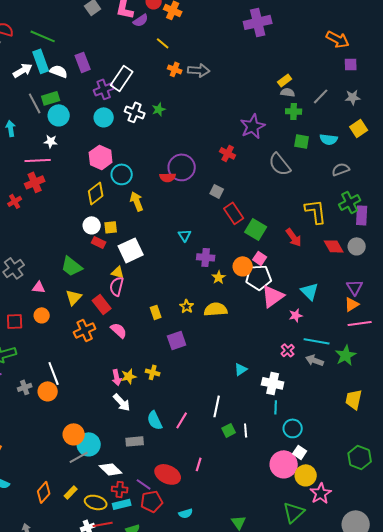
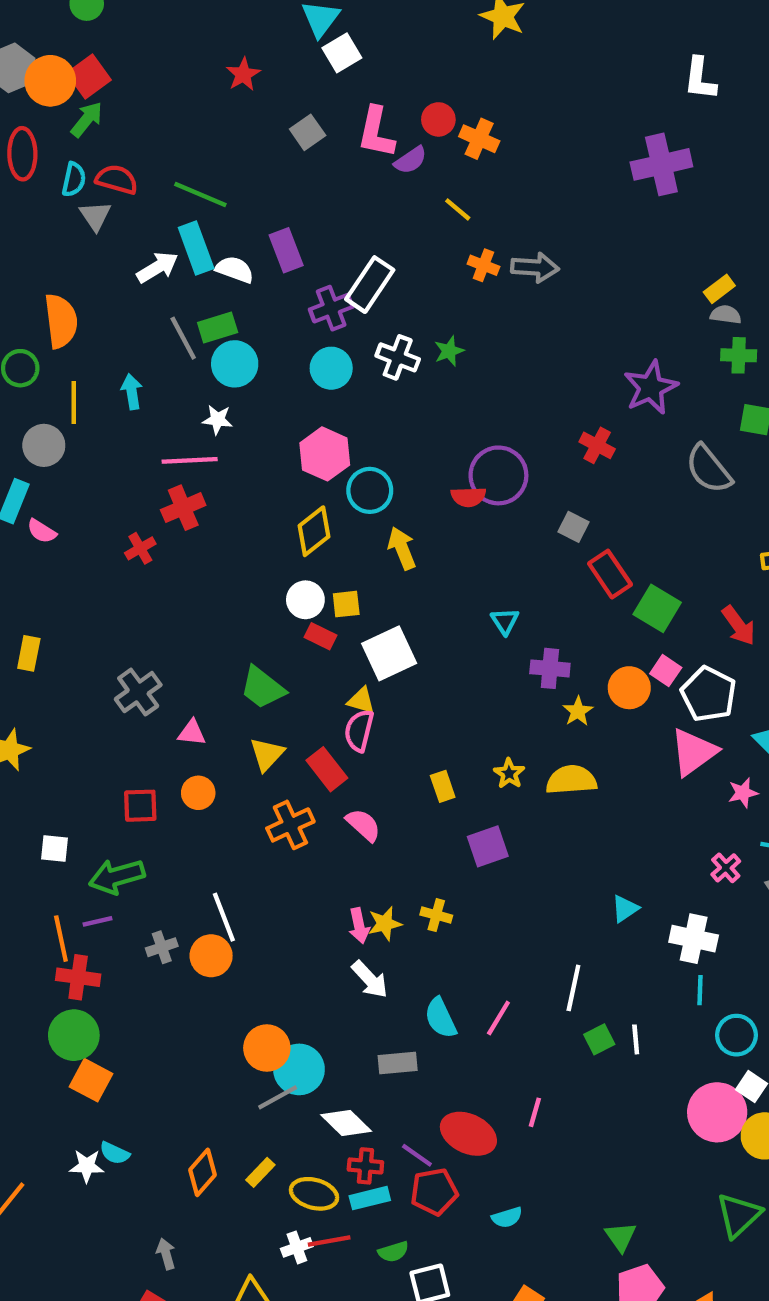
white pentagon: (259, 277) -> (709, 694), moved, turned 30

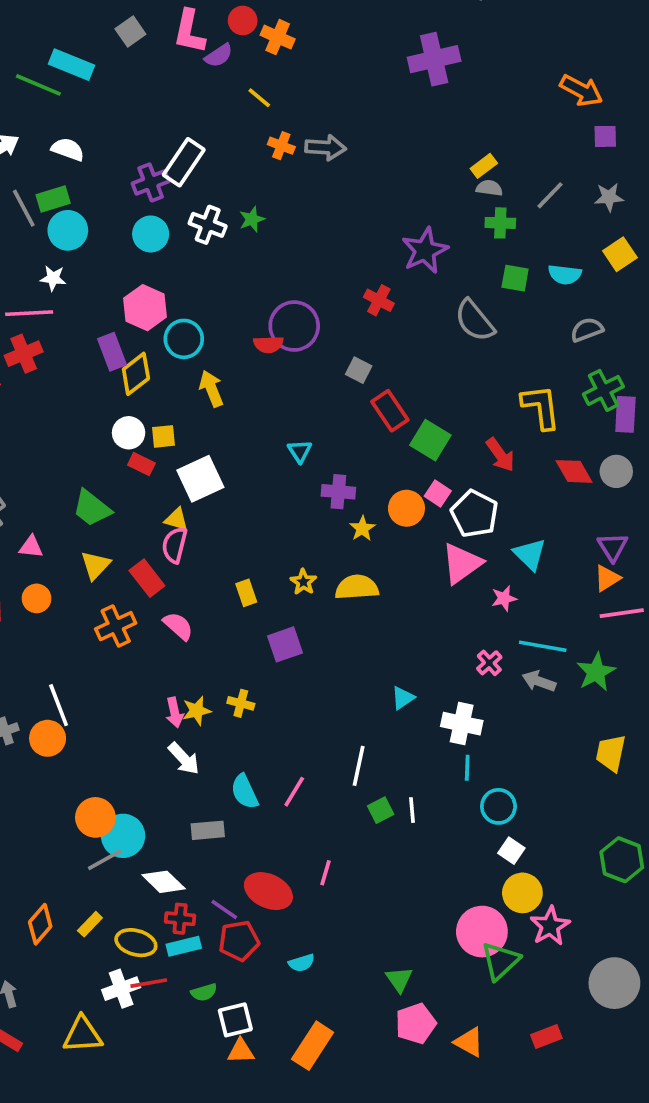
cyan rectangle: (196, 248) -> (71, 65), moved, turned -48
purple rectangle: (286, 250) -> (112, 352), moved
pink circle: (717, 1112) -> (482, 932), moved
white cross: (297, 1247) -> (121, 989), size x1.4

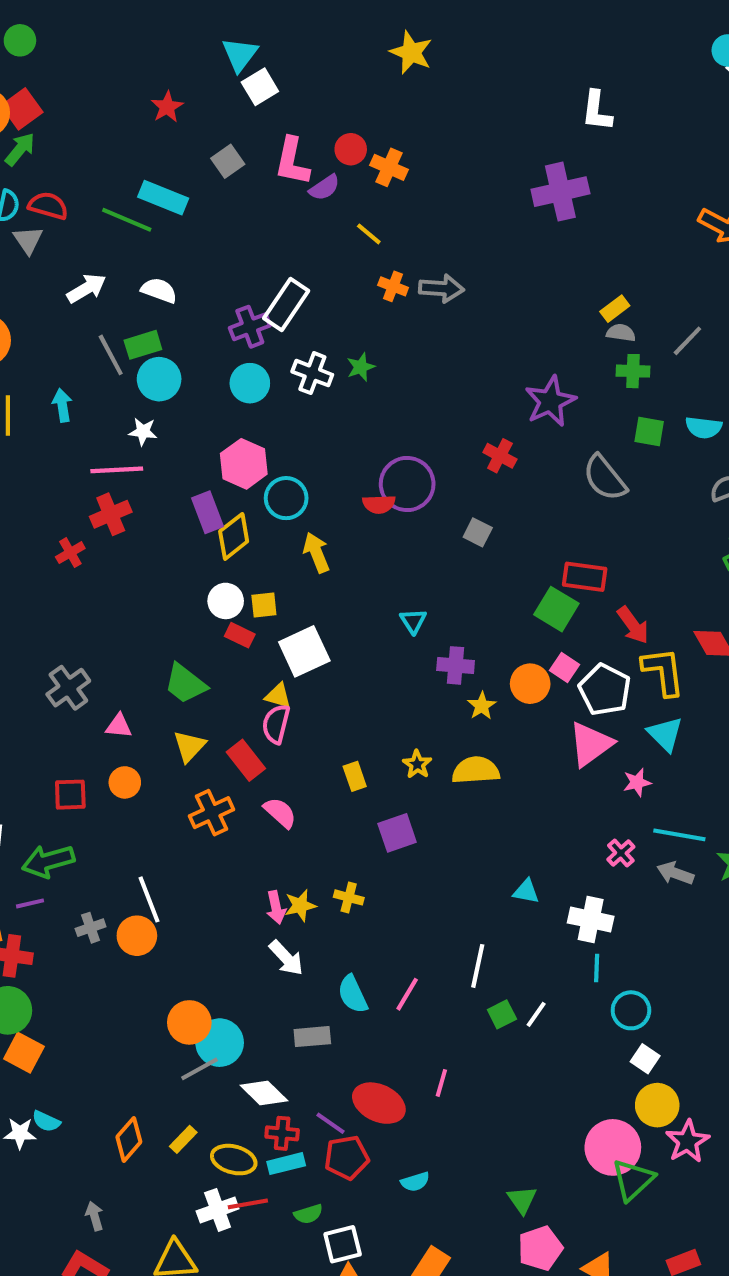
yellow L-shape: (541, 407) -> (663, 672), moved
red rectangle: (390, 411) -> (585, 577), moved, turned -48
cyan triangle: (403, 698) -> (526, 891), turned 45
white line: (412, 810) -> (536, 1014), turned 40

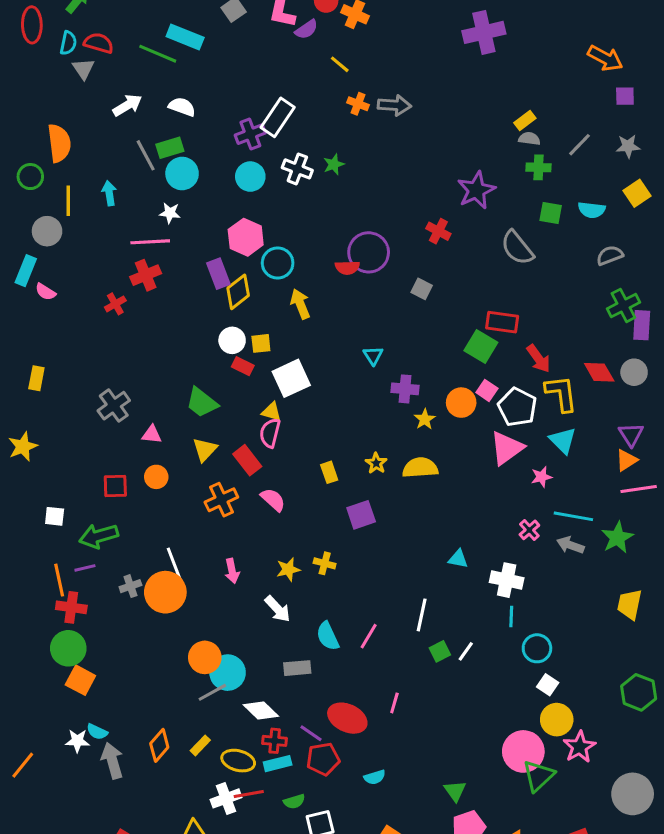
pink arrow: (276, 907) -> (232, 571), moved
orange circle: (137, 936) -> (165, 592), size x1.4
gray arrow: (95, 1216) -> (112, 761), moved, size x1.6

